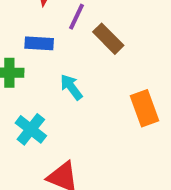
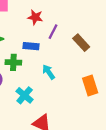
brown rectangle: (108, 39) -> (81, 43), moved

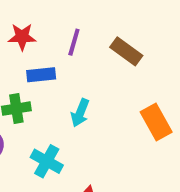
red star: (35, 17) -> (22, 37), moved
cyan arrow: (49, 72) -> (80, 113), turned -112

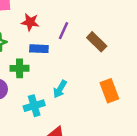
cyan arrow: (80, 113) -> (60, 89), moved
cyan cross: (47, 161) -> (34, 106), turned 36

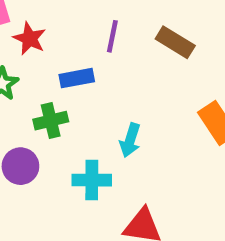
red star: (30, 22) -> (30, 39), moved, turned 30
cyan cross: (34, 106) -> (92, 180), turned 30

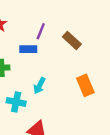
blue rectangle: (77, 78) -> (28, 49), moved

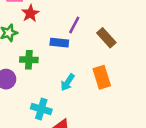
orange rectangle: (85, 85) -> (102, 77), moved
cyan cross: (16, 102) -> (41, 109), moved

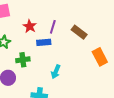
red star: (30, 13) -> (30, 26), moved
orange rectangle: (102, 77) -> (100, 57), moved

